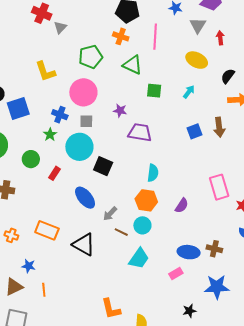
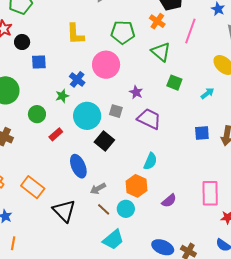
blue square: (18, 108) -> (39, 62), size x0.7
gray square: (86, 121) -> (116, 111), moved

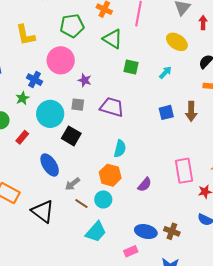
purple star: (136, 92) -> (85, 80), moved

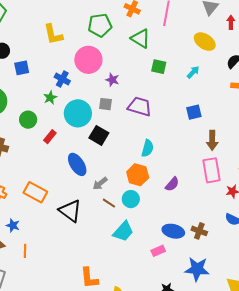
brown arrow: (191, 111) -> (212, 140), moved

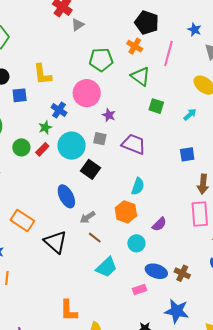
yellow L-shape: (53, 34) -> (42, 74), moved
red rectangle: (50, 137) -> (42, 149), moved
cyan circle: (131, 199) -> (136, 243), moved

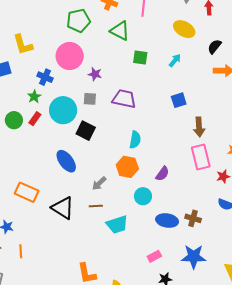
gray arrow: (88, 217) -> (99, 183), moved
brown line: (95, 238) -> (96, 206), moved, turned -32
cyan trapezoid: (106, 267) -> (117, 225), turned 35
pink rectangle: (140, 290) -> (154, 256), moved

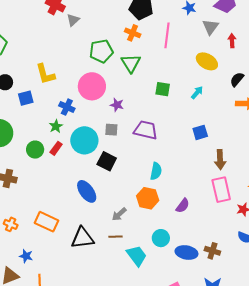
green triangle: (120, 31) -> (131, 63), moved, turned 30
cyan circle: (143, 196) -> (161, 238), moved
black triangle: (63, 208) -> (82, 238), turned -40
cyan trapezoid: (117, 225) -> (137, 256), turned -110

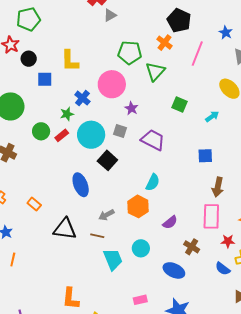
orange rectangle: (47, 222) -> (34, 204), size x0.6
brown cross: (212, 251) -> (192, 247), moved
blue ellipse: (186, 252) -> (174, 270), moved

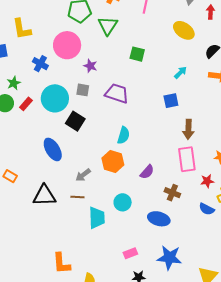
green star: (67, 114) -> (14, 83), moved
cyan arrow: (212, 116) -> (180, 72), moved
cyan trapezoid: (113, 259) -> (97, 218), turned 30

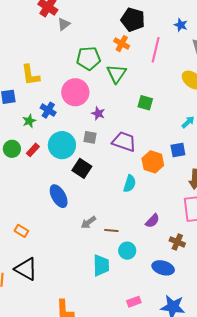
green star: (14, 83) -> (29, 121), moved
orange hexagon: (113, 162) -> (153, 162), moved
orange rectangle: (10, 176) -> (21, 231), moved
black triangle: (44, 196) -> (26, 269), moved, turned 30
brown line: (77, 197) -> (111, 231), moved

